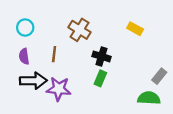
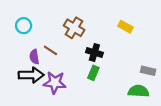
brown line: (54, 54) -> (50, 50), turned -64
purple semicircle: (24, 56) -> (34, 57), moved
gray rectangle: (159, 76) -> (148, 71), turned 64

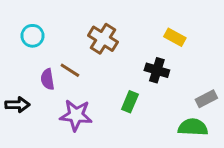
black cross: (94, 52) -> (157, 70), moved
gray rectangle: (148, 71) -> (206, 99), turned -40
black arrow: (31, 75) -> (18, 105), moved, size x0.7

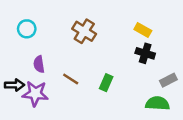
brown line: (70, 70) -> (71, 79), moved
black cross: (157, 70) -> (145, 53), moved
purple star: (76, 115) -> (35, 94), moved

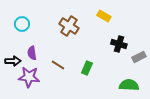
yellow rectangle: (143, 30) -> (104, 16), moved
gray rectangle: (168, 80) -> (139, 57), moved
black arrow: (15, 85) -> (13, 61), moved

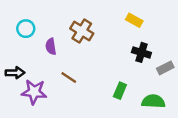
yellow rectangle: (104, 16) -> (134, 20), moved
purple semicircle: (32, 53) -> (51, 46), moved
green rectangle: (87, 68) -> (120, 91), moved

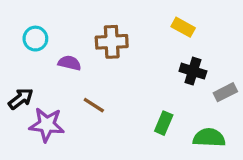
brown cross: (82, 31) -> (112, 42), turned -35
purple semicircle: (51, 46) -> (69, 63), turned 112
black arrow: (15, 73) -> (21, 99), turned -36

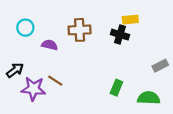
yellow rectangle: (183, 27) -> (130, 20), turned -35
black cross: (193, 71) -> (120, 35), moved
brown line: (94, 105) -> (55, 81), moved

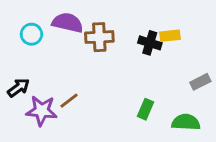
yellow rectangle: (130, 20) -> (170, 36), moved
purple semicircle: (50, 45) -> (68, 23), moved, size x1.5
brown line: (55, 81) -> (69, 101), turned -70

